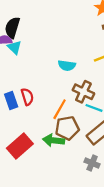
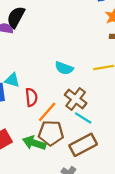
cyan triangle: (15, 47) -> (12, 80), moved, turned -40
red semicircle: (27, 97) -> (31, 97), moved

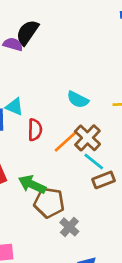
orange line: (47, 112) -> (66, 142), moved
brown pentagon: (51, 133) -> (49, 203), moved
brown rectangle: (83, 145) -> (104, 180), moved, size x0.7

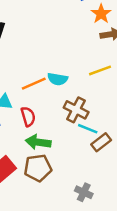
orange line: (66, 142) -> (34, 84), moved, turned 35
green arrow: (32, 184) -> (38, 142), moved
brown pentagon: (49, 203) -> (38, 168), moved

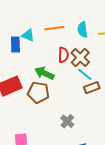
cyan semicircle: (58, 79) -> (83, 30), moved, turned 56
red semicircle: (28, 117) -> (63, 55), moved

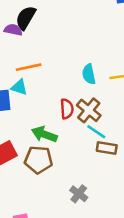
orange line: (54, 28) -> (29, 67), moved
brown rectangle: (92, 88) -> (107, 148), turned 35

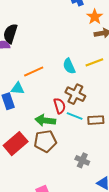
orange line: (29, 67) -> (34, 71), moved
red semicircle: (67, 109) -> (60, 106), moved
cyan line: (96, 132) -> (75, 116), moved

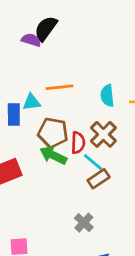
cyan triangle: (18, 88) -> (32, 102), turned -32
brown rectangle: (96, 120) -> (99, 179), moved, turned -49
brown pentagon: (45, 141) -> (53, 133), moved

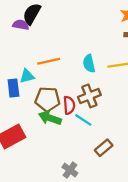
brown cross: (103, 134) -> (89, 96), turned 30
brown rectangle: (99, 179) -> (104, 148), moved
gray cross: (84, 223) -> (70, 170), moved

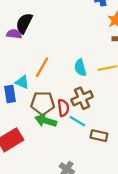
orange line: (49, 61) -> (42, 67), turned -45
cyan triangle: (27, 76) -> (22, 82), turned 40
brown rectangle: (104, 148) -> (99, 136), moved, turned 56

